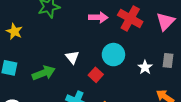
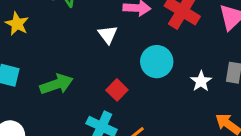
white triangle: (72, 57) -> (108, 35), moved
red square: (96, 75) -> (117, 90), moved

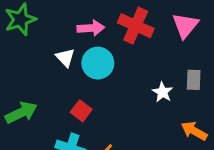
cyan circle: (157, 62) -> (98, 63), moved

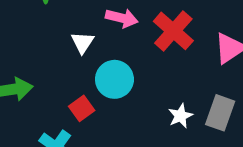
cyan circle: (98, 63) -> (114, 79), moved
gray rectangle: (194, 80) -> (220, 113), size x1.4

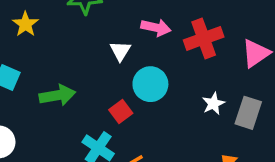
red cross: (173, 31) -> (204, 38), turned 30
white star: (180, 116) -> (213, 104), moved

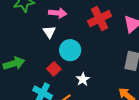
pink arrow: (156, 28) -> (58, 13), moved
white star: (213, 104) -> (83, 79), moved

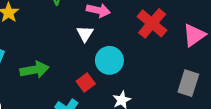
red cross: (100, 19) -> (152, 23), turned -30

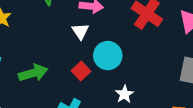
red square: (86, 83) -> (81, 71), moved

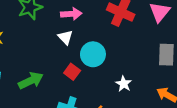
white star: (124, 94) -> (124, 84), moved

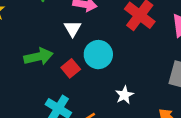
green arrow: (31, 81) -> (39, 57), moved

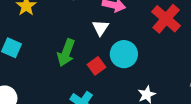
green arrow: (39, 57) -> (66, 53), turned 120

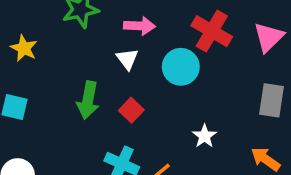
cyan circle: (124, 54) -> (181, 67), moved

